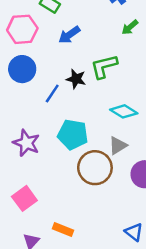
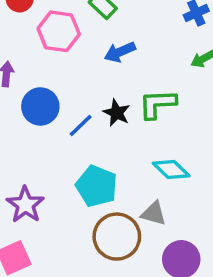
blue circle: (22, 69) -> (40, 106), moved
purple star: (26, 143) -> (25, 205), moved
gray triangle: (118, 146) -> (154, 213), turned 36

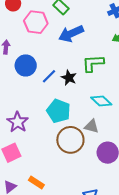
blue arrow: (120, 52) -> (71, 34), size x1.4
black star: (117, 113) -> (69, 78), moved

